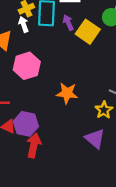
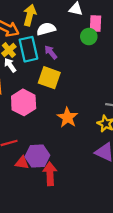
yellow square: (88, 32) -> (49, 78), moved
orange star: (67, 93) -> (67, 117), turned -30

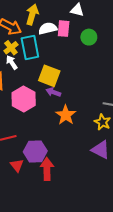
pink rectangle: (96, 23) -> (64, 29), moved
purple arrow: (51, 52) -> (53, 92), moved, turned -32
red triangle: (22, 163) -> (17, 165), moved, turned 40

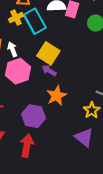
cyan rectangle: (30, 48) -> (35, 21), turned -30
white arrow: (12, 62) -> (12, 49), moved
purple hexagon: (35, 151) -> (34, 116), moved

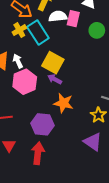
orange star: (57, 96) -> (64, 103), turned -30

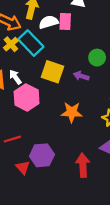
green circle: (97, 30) -> (97, 58), moved
purple arrow: (55, 79) -> (81, 76), moved
purple hexagon: (42, 124) -> (42, 155), moved
red arrow: (38, 153) -> (83, 165), moved

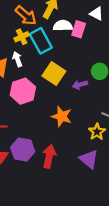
purple arrow: (81, 76) -> (80, 85), turned -48
white arrow: (15, 77) -> (17, 59), moved
red arrow: (83, 165) -> (49, 156), moved

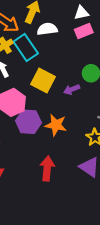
white triangle: (96, 14) -> (81, 13), turned -32
pink rectangle: (79, 29) -> (84, 31), moved, turned 56
purple hexagon: (23, 150) -> (28, 122), moved

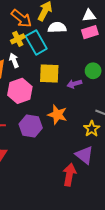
yellow square: (43, 80) -> (49, 74), turned -30
purple hexagon: (28, 122) -> (31, 126), moved
red arrow: (47, 168) -> (69, 175), moved

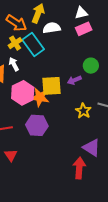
yellow square: (49, 74) -> (52, 86), moved
orange star: (57, 115) -> (40, 97), moved
yellow star: (92, 129) -> (83, 111), moved

